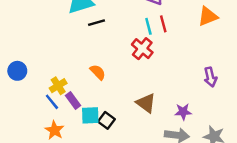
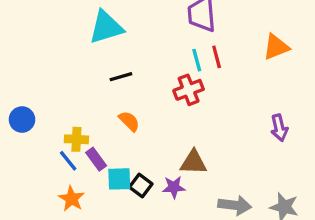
black line: (96, 23) -> (121, 77), moved
red cross: (142, 49) -> (189, 90), turned 30
yellow cross: (58, 86) -> (76, 139), turned 35
brown triangle: (146, 103) -> (193, 162), turned -35
purple star: (183, 112) -> (174, 187), moved

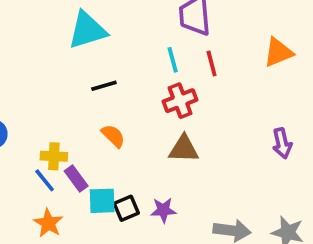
cyan line: (197, 60) -> (173, 60), moved
brown triangle: (193, 162) -> (184, 149), moved
black square: (141, 185) -> (126, 208), turned 30

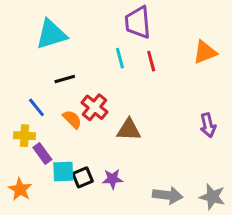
red cross: (180, 101) -> (95, 107), moved, turned -30
blue line: (45, 180) -> (36, 107), moved

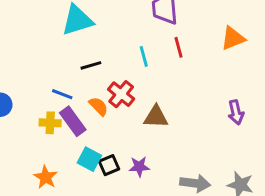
cyan line: (120, 58) -> (144, 56), moved
blue line: (36, 107) -> (62, 94), turned -30
purple rectangle: (42, 154) -> (73, 121), moved, size x1.4
cyan square: (63, 171) -> (89, 159), turned 30

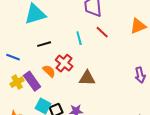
red line: (178, 47) -> (102, 32), turned -32
blue line: (62, 94) -> (13, 57), moved
yellow cross: (50, 123) -> (17, 82), turned -32

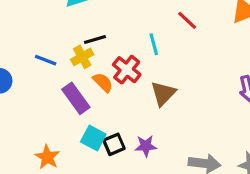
cyan line: (79, 38) -> (154, 44), moved
brown triangle: (87, 78) -> (163, 93), turned -48
yellow cross: (17, 82) -> (82, 57), moved

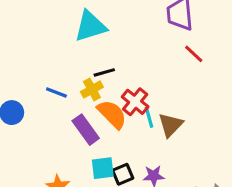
cyan line: (154, 44) -> (149, 117), moved
orange semicircle: (103, 82) -> (112, 114), size x1.5
cyan square: (93, 138) -> (103, 168), turned -35

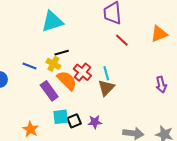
yellow cross: (92, 89) -> (53, 64), turned -32
cyan line: (149, 117) -> (106, 73), moved

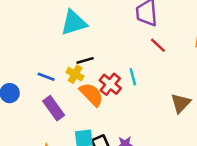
cyan line: (106, 73) -> (133, 77), moved
brown triangle: (106, 88) -> (181, 103), moved
purple rectangle: (49, 91) -> (54, 108), moved

